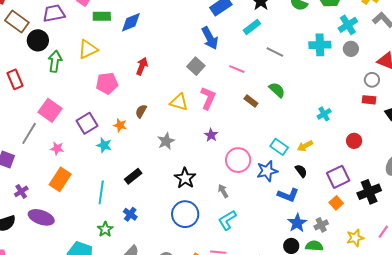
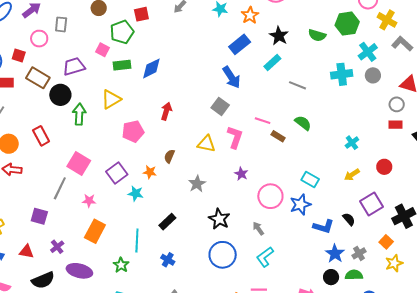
pink line: (237, 69) -> (263, 121), moved
yellow arrow: (305, 146) -> (352, 175), moved
black semicircle: (301, 171) -> (349, 219), moved
orange square: (336, 203) -> (386, 242), moved
green star: (105, 229) -> (121, 265), moved

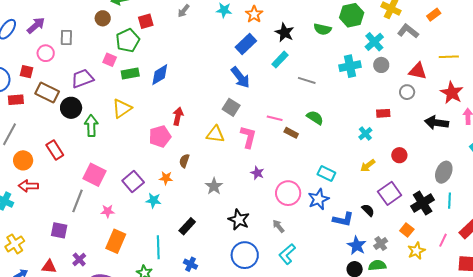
red rectangle: (395, 125) -> (383, 113), moved
pink pentagon: (133, 131) -> (160, 136), moved
yellow triangle: (206, 144) -> (215, 134), moved

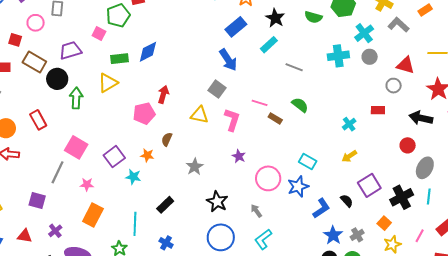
green rectangle: (130, 74) -> (119, 59), moved
red rectangle: (383, 113) -> (378, 110), moved
red circle: (399, 155) -> (408, 145), moved
blue L-shape: (343, 219) -> (321, 208), turned -50

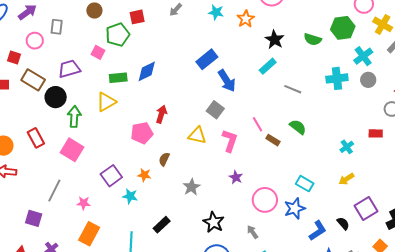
blue rectangle: (236, 27) -> (207, 59), moved
pink line: (260, 103) -> (258, 124), turned 42
pink square: (76, 147) -> (72, 150), moved

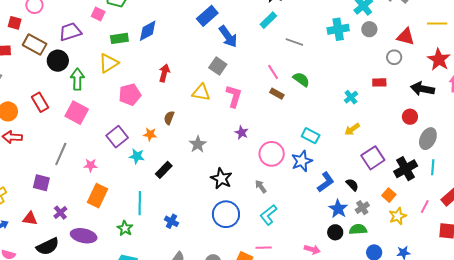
pink line: (258, 124) -> (273, 72), moved
pink pentagon: (142, 133) -> (130, 95), moved
black semicircle: (343, 223) -> (352, 185), moved
black rectangle: (162, 225) -> (164, 170), moved

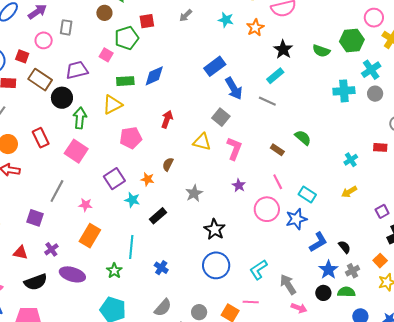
gray line: (294, 42) -> (267, 101), moved
pink line: (273, 72) -> (278, 182), moved
purple square: (373, 158) -> (382, 211), moved, size x0.6
gray arrow: (261, 187) -> (288, 284), moved, size x1.5

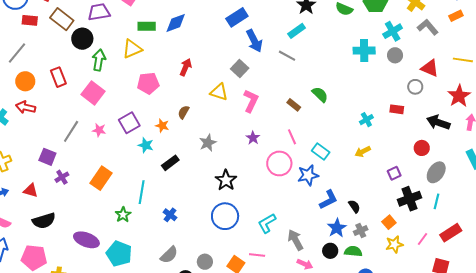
pink star: (85, 205) -> (99, 130), moved
purple cross: (51, 249) -> (62, 177), moved
purple ellipse: (72, 274) -> (86, 240), moved

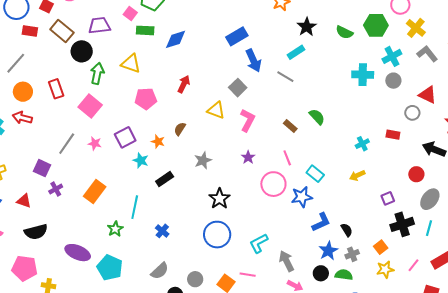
green rectangle: (147, 26) -> (145, 30), moved
yellow triangle: (132, 49) -> (131, 64), turned 40

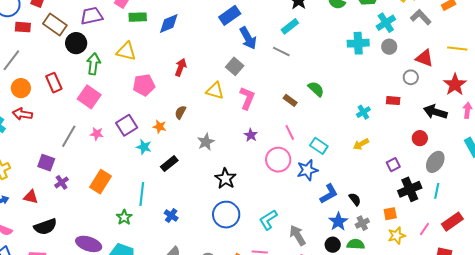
orange square: (381, 247) -> (390, 214), turned 32

